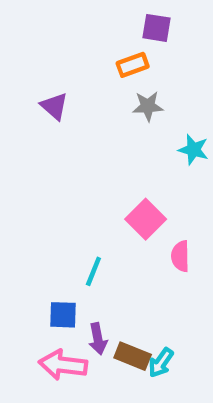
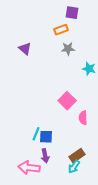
cyan line: (93, 271) -> (36, 134), moved
blue square: (63, 315) -> (46, 137), moved
brown rectangle: (133, 356) -> (77, 156), moved, turned -56

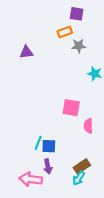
purple triangle: (25, 49) -> (26, 52), turned -48
gray star: (68, 49) -> (79, 46), moved
pink square: (67, 101) -> (71, 108), turned -36

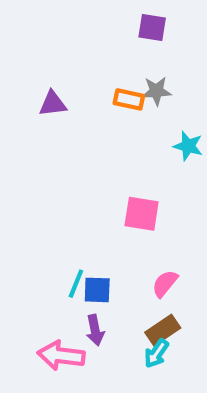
orange rectangle: (65, 32) -> (129, 99), moved, turned 32
pink semicircle: (88, 126) -> (165, 284), moved, turned 40

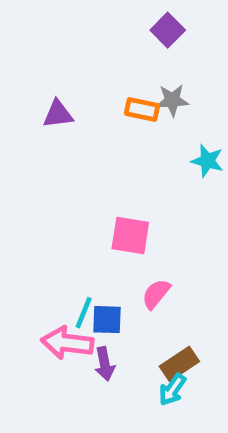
purple square: (152, 28) -> (168, 30), turned 36
pink square: (142, 214) -> (130, 236), moved
pink semicircle: (165, 284) -> (156, 294), moved
pink arrow: (61, 356) -> (67, 343), moved

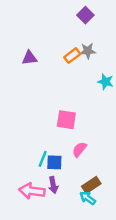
orange rectangle: (142, 109) -> (72, 56), turned -49
pink arrow: (67, 343) -> (32, 191), moved
cyan arrow: (172, 390) -> (88, 198), turned 91

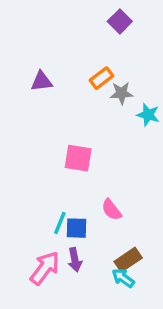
gray star: (88, 51) -> (121, 93), moved
pink square: (66, 120) -> (78, 158), moved
pink semicircle: (79, 149) -> (111, 210), turned -77
pink arrow: (32, 191) -> (45, 268), turned 120

